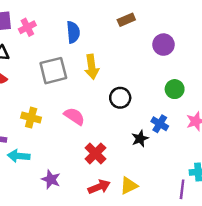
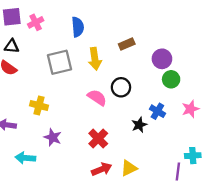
brown rectangle: (126, 20) -> (127, 44), moved
purple circle: (163, 45) -> (162, 59), moved
pink semicircle: (74, 116) -> (97, 98), moved
cyan arrow: (19, 156) -> (25, 158), moved
purple star: (51, 179) -> (53, 137), moved

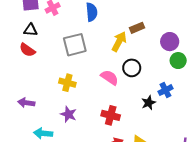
yellow arrow: (95, 59) -> (119, 42), moved, turned -144
yellow cross: (39, 105) -> (67, 83), moved
blue cross: (157, 111) -> (165, 90), turned 32
red cross: (98, 139) -> (111, 115), turned -30

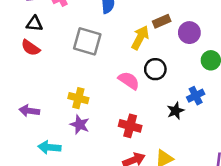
purple circle: (170, 42) -> (189, 33), moved
gray square: (75, 45) -> (87, 41), turned 30
yellow cross: (67, 83) -> (78, 98), moved

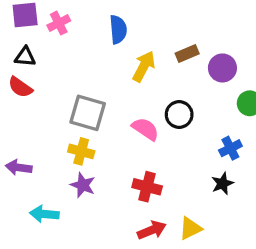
yellow arrow: (140, 38) -> (144, 66), moved
gray square: (87, 41) -> (88, 113), moved
black star: (176, 111) -> (222, 184), moved

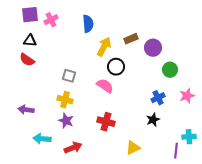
gray square: (88, 113) -> (69, 76), size x0.6
black circle: (179, 115) -> (116, 67), moved
red arrow: (152, 230) -> (73, 148), moved

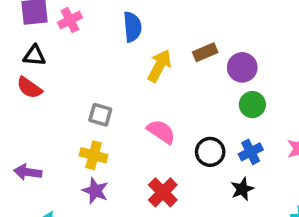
black circle: (116, 67) -> (210, 152), moved
green circle: (170, 70) -> (252, 105), moved
red cross: (106, 122) -> (163, 192), turned 30

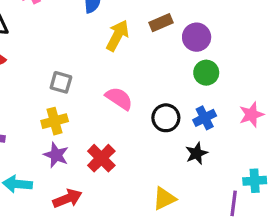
yellow cross: (94, 155) -> (55, 121), turned -30
red cross: (163, 192) -> (101, 158), moved

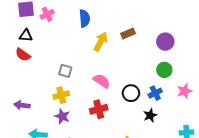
purple circle: (197, 37) -> (165, 42), moved
green circle: (206, 73) -> (164, 70), moved
red cross: (101, 158) -> (99, 109), moved, turned 30

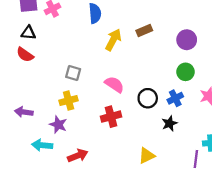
purple star: (62, 116) -> (58, 125), moved

